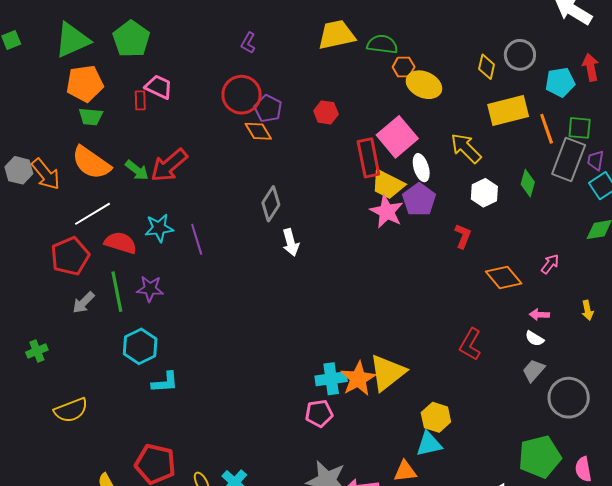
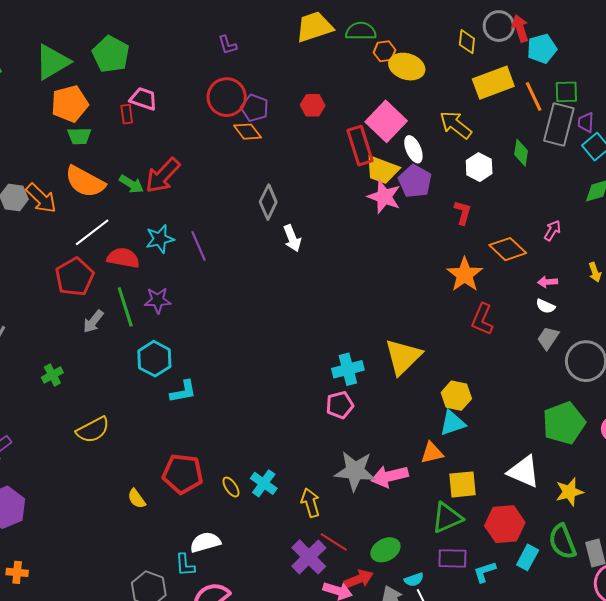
purple L-shape: (248, 43) -> (227, 45), turned -40
red arrow: (591, 67) -> (520, 28), moved
orange star: (358, 379) -> (465, 275), moved

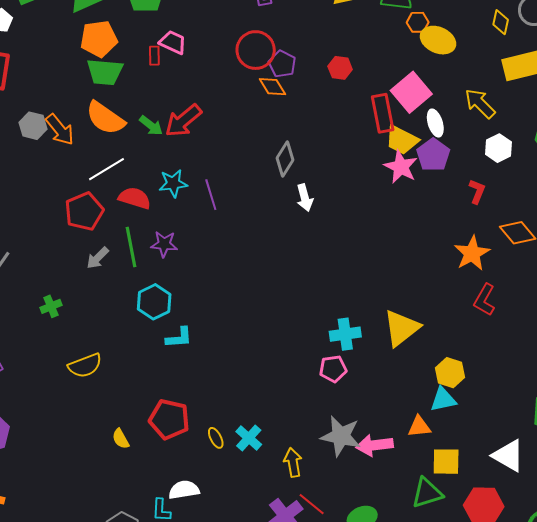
green trapezoid: (79, 136) -> (105, 72), size x1.5

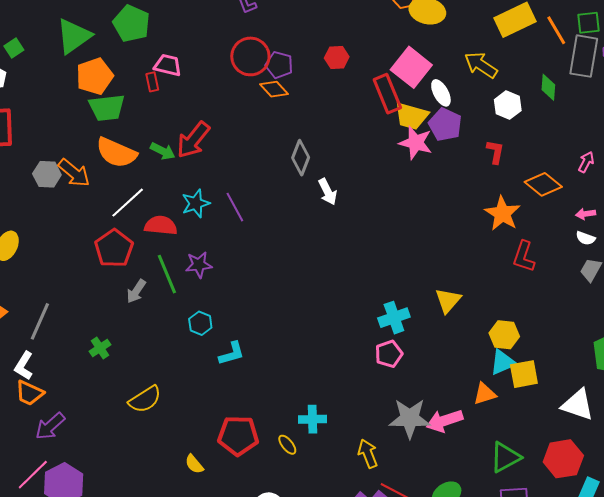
cyan hexagon: (154, 302) -> (200, 323), size x0.7
yellow triangle: (401, 328) -> (448, 301), size x0.7
cyan cross: (249, 438) -> (312, 419), moved, turned -32
yellow square: (446, 462) -> (524, 374), moved

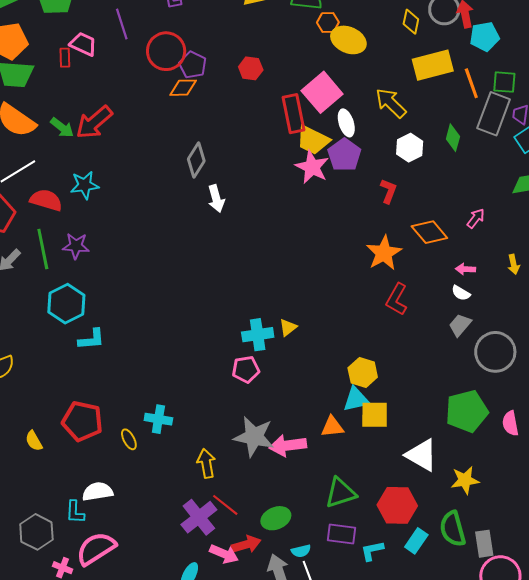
orange diamond: (274, 89) -> (183, 88), turned -60
purple line: (235, 207) -> (122, 24), moved
yellow triangle: (448, 301) -> (288, 327), moved, size x0.7
cyan hexagon: (200, 323) -> (66, 304), size x1.6

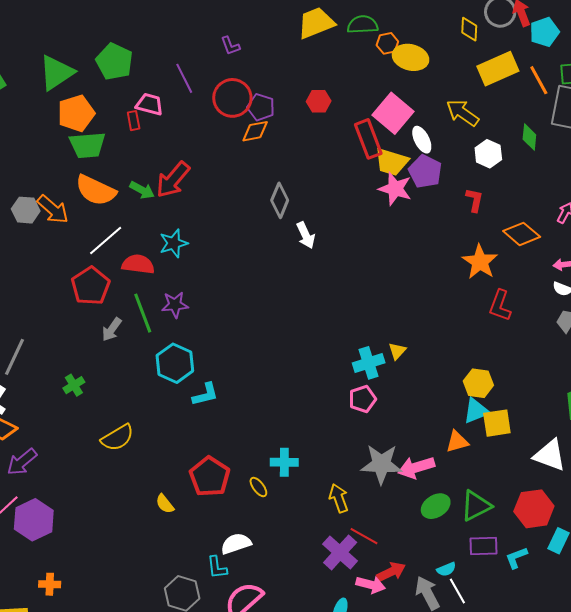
red pentagon: (82, 421) -> (210, 477), turned 30
green ellipse: (276, 518) -> (436, 506), moved

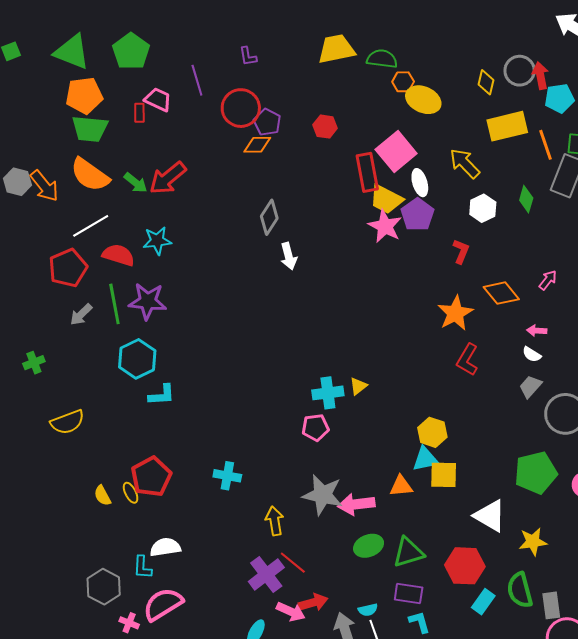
green triangle: (56, 73) -> (72, 52), turned 45
purple star: (175, 305) -> (148, 301), size x1.4
yellow ellipse: (258, 487) -> (131, 493), moved
cyan L-shape: (516, 558) -> (419, 622), moved, turned 85

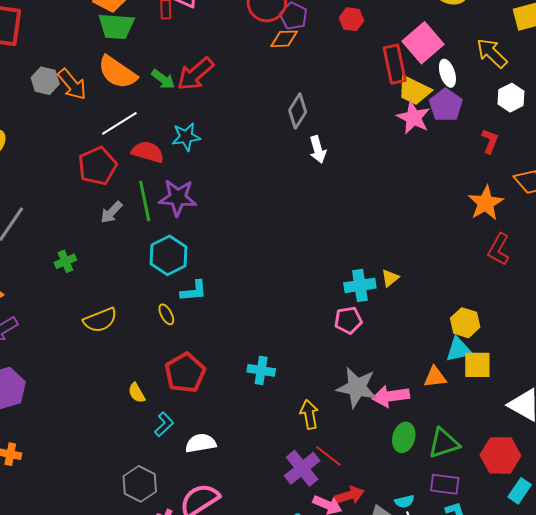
yellow ellipse: (131, 493) -> (166, 314), moved
green ellipse: (369, 546) -> (404, 437), turned -52
cyan L-shape: (142, 567) -> (164, 424), moved, turned -135

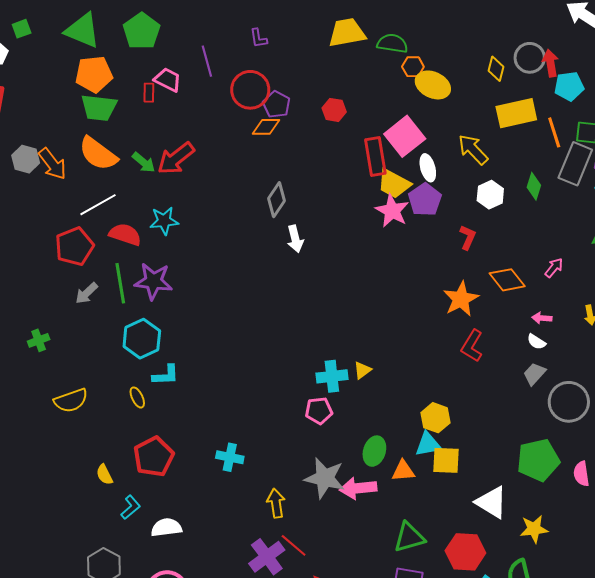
green ellipse: (404, 437) -> (374, 451), moved

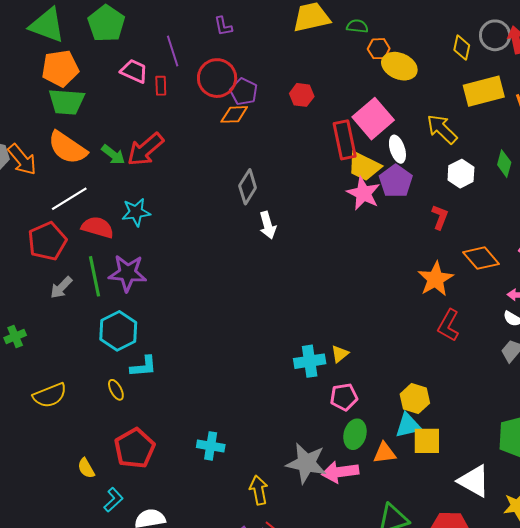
green semicircle: (392, 43) -> (357, 26), size x0.7
red rectangle: (149, 93) -> (161, 86), moved
pink pentagon: (319, 411) -> (344, 397), moved

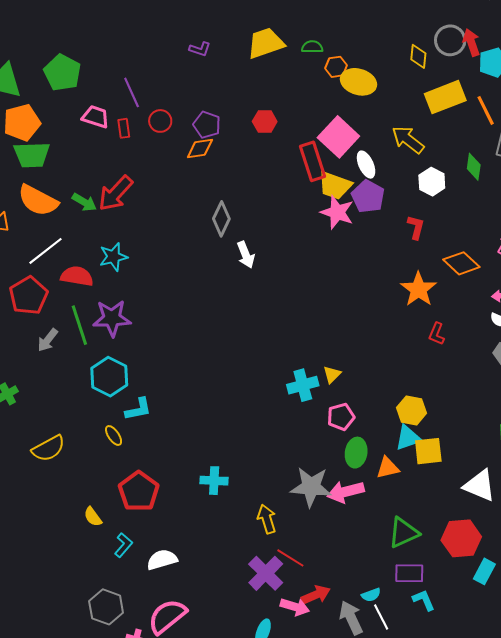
purple L-shape: (223, 26) -> (200, 49), moved, turned -55
red circle: (217, 78) -> (160, 121), moved, size x0.6
red L-shape: (448, 325) -> (437, 334), size x0.7

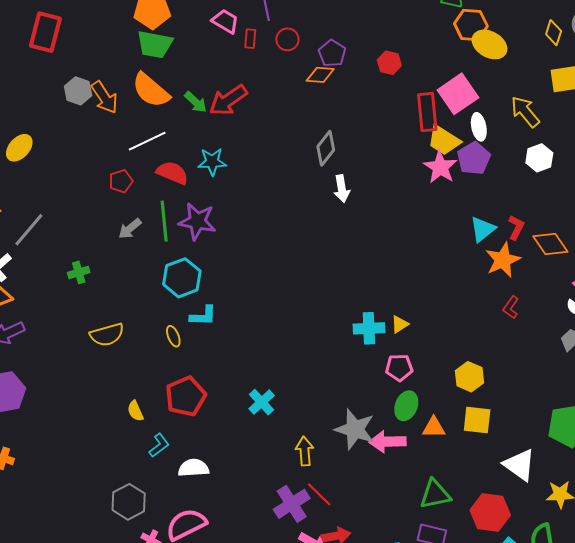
orange hexagon: (336, 67) -> (471, 25), size x1.5
red L-shape: (416, 227) -> (516, 227), moved
red pentagon: (29, 296) -> (121, 181), size x0.6
cyan triangle: (408, 438) -> (483, 229), moved, turned -32
cyan cross: (214, 481) -> (262, 402), turned 32

